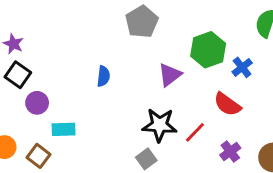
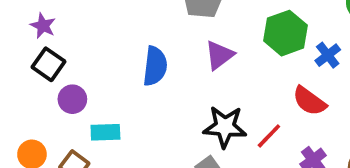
purple triangle: (170, 75) -> (219, 55), moved
blue semicircle: (103, 76) -> (155, 66), size x1.5

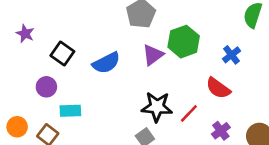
green hexagon: (285, 33) -> (184, 42), moved
black square: (48, 64) -> (62, 54), moved
blue semicircle: (155, 66) -> (106, 63), turned 56

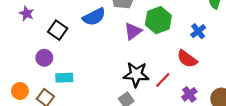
blue semicircle: (106, 63) -> (94, 17), moved

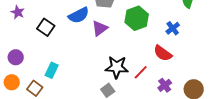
purple triangle: (133, 31) -> (100, 28), moved
purple circle: (44, 58) -> (16, 57), moved
cyan rectangle: (64, 78) -> (52, 70), turned -63

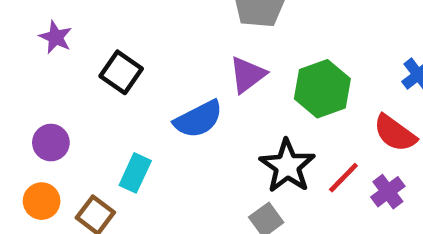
blue semicircle: (79, 15) -> (198, 119), moved
green hexagon: (137, 18) -> (322, 89), moved
black star: (117, 67) -> (287, 166), turned 30
purple cross: (165, 85) -> (388, 192), moved

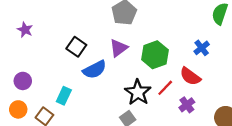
black square: (121, 72) -> (76, 47), moved
red line: (343, 178) -> (165, 88), moved

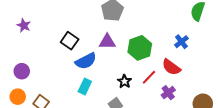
purple triangle: (118, 48) -> (107, 42), turned 36
black star: (138, 92) -> (124, 81), size x0.6
cyan rectangle: (64, 96) -> (85, 86), moved

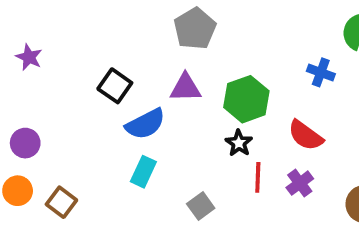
blue cross: (181, 42) -> (321, 72), moved, turned -32
red line: (149, 77) -> (258, 177), moved, turned -42
black star: (124, 81) -> (239, 143), moved

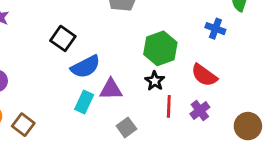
purple triangle: (185, 88) -> (111, 89), moved

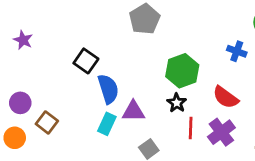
blue semicircle: (85, 67) -> (108, 89), turned -80
purple cross: (200, 111) -> (221, 132), size x1.4
brown square: (23, 125) -> (47, 122), moved

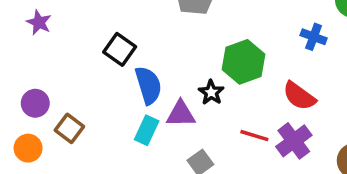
black star: (177, 103) -> (211, 92), moved
red line: (191, 128) -> (254, 136), turned -75

